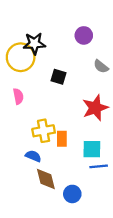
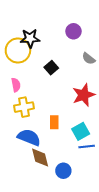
black square: (58, 77) -> (51, 68), turned 32
yellow cross: (44, 131) -> (24, 107), moved
cyan square: (92, 149) -> (81, 131), turned -30
blue semicircle: (33, 156) -> (29, 137), size x1.6

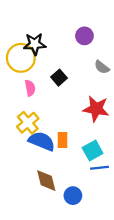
pink semicircle: (16, 85) -> (30, 88), moved
red star: (84, 95) -> (96, 109), turned 30
yellow cross: (24, 107) -> (28, 123), turned -30
blue semicircle: (29, 137) -> (42, 141), moved

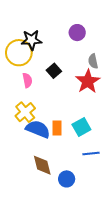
gray semicircle: (102, 67) -> (93, 61), turned 40
red star: (96, 109) -> (88, 81), moved, turned 30
cyan square: (93, 150) -> (81, 127), moved

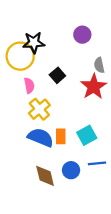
yellow cross: (25, 112) -> (39, 109), moved
blue circle: (67, 179) -> (71, 170), moved

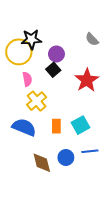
purple circle: (82, 35) -> (56, 54), moved
gray semicircle: (99, 65) -> (92, 39), moved, turned -32
blue semicircle: (41, 137) -> (24, 127), moved

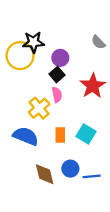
pink semicircle: (27, 79) -> (57, 95), moved
cyan square: (81, 125) -> (86, 134), turned -30
blue line: (90, 151) -> (92, 176), moved

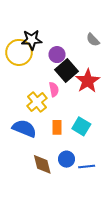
black square: (57, 75) -> (67, 70), moved, size x1.5

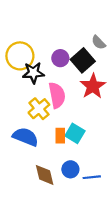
black star: (32, 40) -> (33, 73), moved
black square: (67, 70) -> (83, 60), moved
pink semicircle: (54, 89) -> (57, 95), size x1.6
cyan square: (81, 126) -> (75, 133), moved

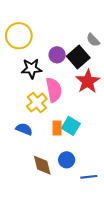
yellow circle: (20, 56) -> (19, 36), moved
blue semicircle: (26, 137) -> (24, 129), size x0.7
blue line: (92, 177) -> (89, 177), moved

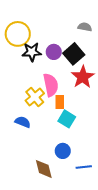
gray semicircle: (93, 40) -> (85, 27), moved, turned 144
black star: (32, 69) -> (32, 52), moved
orange rectangle: (57, 128) -> (60, 102), moved
brown diamond: (42, 165) -> (44, 169), moved

